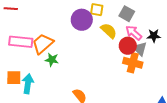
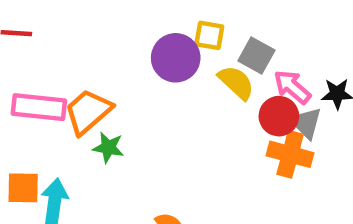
gray square: (127, 14) -> (256, 56), moved

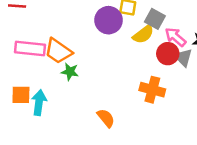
yellow semicircle: (236, 82) -> (143, 34), turned 100
orange trapezoid: (88, 112) -> (58, 51), turned -104
orange cross: (290, 154) -> (152, 90), moved

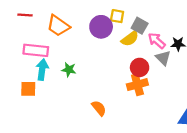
orange trapezoid: (58, 51) -> (58, 26), moved
red circle: (168, 54) -> (140, 67), moved
orange cross: (152, 90) -> (137, 85), turned -30
cyan arrow: (39, 103) -> (42, 70), moved

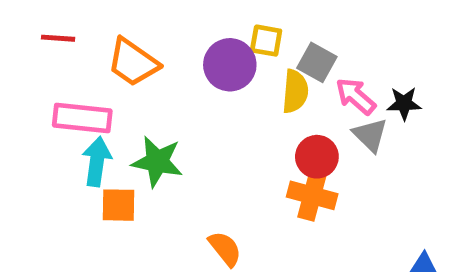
yellow semicircle: (130, 39) -> (295, 91), turned -48
green star: (69, 70) -> (157, 162), size x1.5
orange cross: (137, 85) -> (312, 195), turned 30
orange square: (28, 89) -> (119, 205), moved

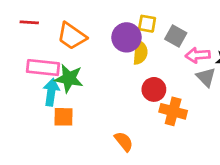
yellow semicircle: (295, 91) -> (140, 52), moved
pink arrow: (356, 96) -> (198, 55), turned -45
red circle: (317, 157) -> (154, 89), moved
green star: (157, 162) -> (69, 78), moved

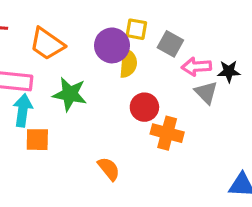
green star: (69, 78) -> (70, 94), moved

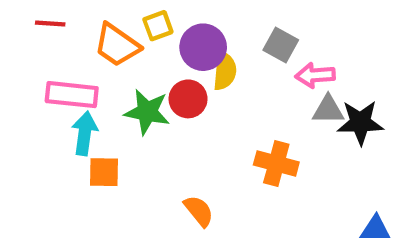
yellow square: (136, 29) -> (158, 26), moved, turned -30
black star: (229, 71) -> (360, 123), moved, size x1.5
gray triangle: (206, 93) -> (328, 110), turned -45
red circle: (144, 107) -> (188, 99), moved

